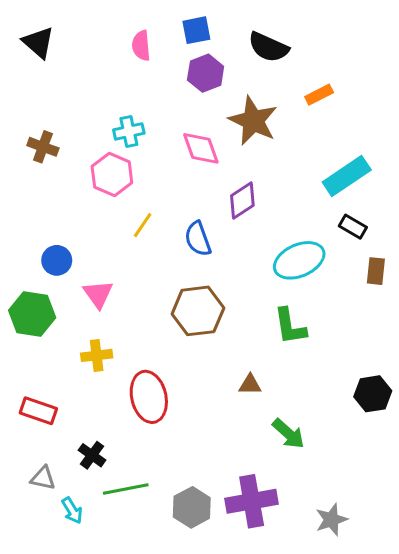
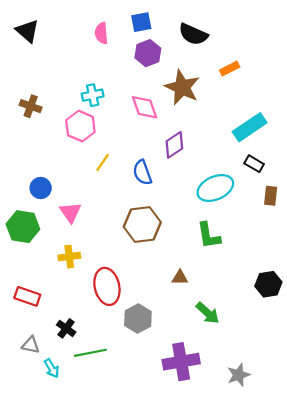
gray hexagon: (192, 507) -> (138, 318), moved

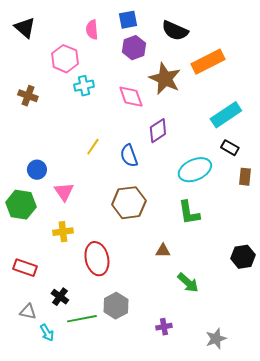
orange rectangle: (230, 69) -> (208, 62), size x1.8
pink hexagon: (80, 126) -> (65, 59), moved
gray hexagon: (138, 318) -> (116, 306), moved
purple cross: (181, 362) -> (164, 327), size x0.5

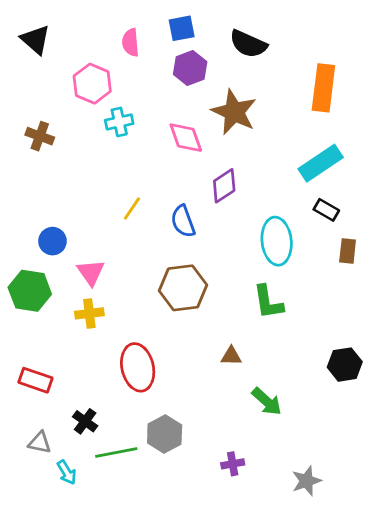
orange rectangle: (208, 62) -> (323, 88), moved, turned -56
cyan ellipse: (195, 170) -> (277, 241), turned -72
yellow cross: (63, 232) -> (89, 313), moved

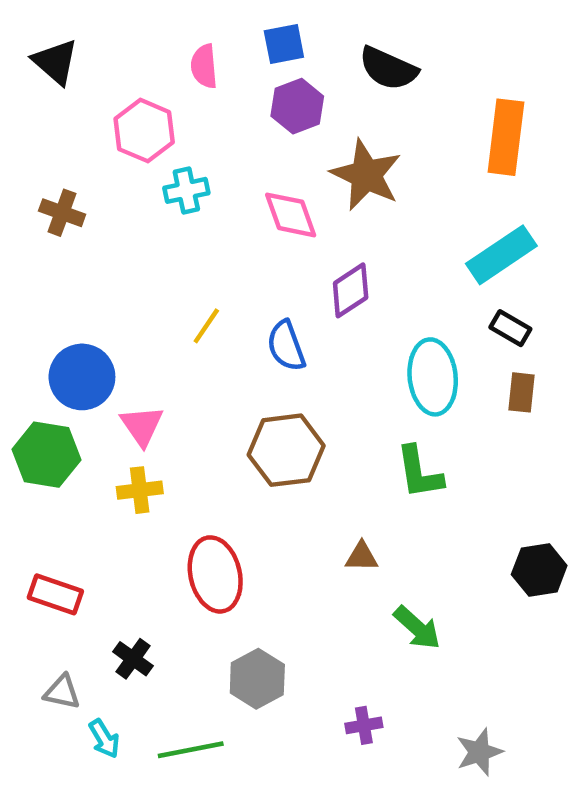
blue circle: (52, 241) -> (82, 377), size x1.5
brown rectangle: (348, 251) -> (521, 392), moved
green line: (116, 452) -> (191, 750), moved

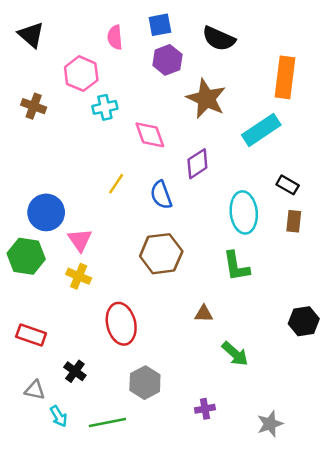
brown cross: (62, 213) -> (34, 106), moved
pink diamond: (291, 215) -> (150, 135), moved
cyan rectangle: (501, 255) -> (261, 130), moved
yellow cross: (140, 490) -> (79, 276), turned 30

